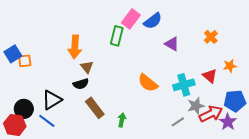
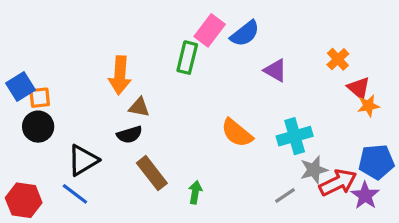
brown triangle: (87, 67) -> (139, 107), turned -40
red triangle: (210, 76) -> (359, 88), moved
black circle: (24, 109) -> (38, 127), moved

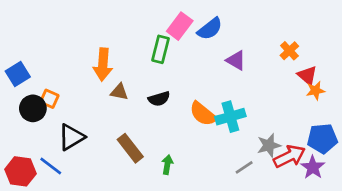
orange square: (40, 98) -> (49, 99), moved, turned 30
black semicircle: (129, 135) -> (159, 99), moved
cyan cross: (295, 136) -> (230, 117), moved
blue line: (75, 194) -> (51, 166), moved

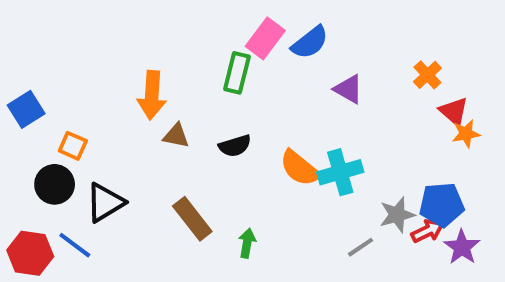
black circle: (33, 108) -> (55, 184), moved
blue pentagon: (322, 139) -> (442, 205), moved
red arrow: (289, 156) -> (427, 231), size x0.7

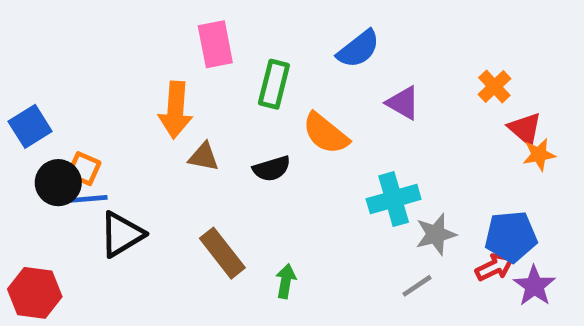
pink rectangle: (265, 38) -> (215, 44), moved, turned -48
orange semicircle: (300, 168) -> (326, 133), moved
black circle: (55, 184) -> (58, 183), moved
gray star: (397, 215) -> (436, 234), moved
blue line: (75, 245) -> (86, 199), moved, turned -42

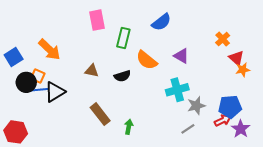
purple triangle: (403, 103) -> (181, 56), moved
orange arrow: (175, 110) -> (49, 50), moved, turned -50
black triangle: (122, 234) -> (55, 92), moved

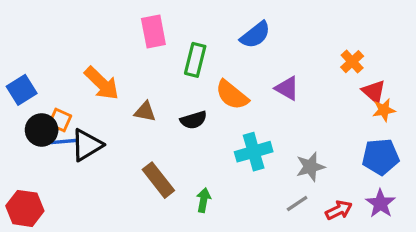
orange arrow: (49, 50) -> (102, 83), moved
cyan cross: (177, 90) -> (254, 152), moved
blue pentagon: (230, 107) -> (380, 157), moved
red arrow: (223, 120) -> (339, 210), moved

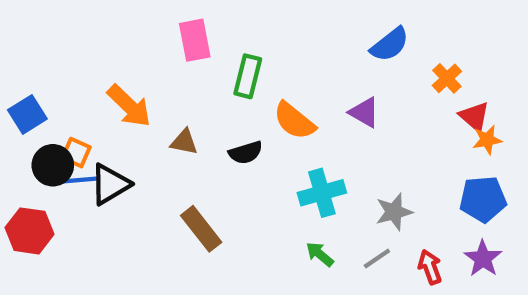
blue semicircle: (255, 35) -> (390, 44), moved
green arrow: (204, 200) -> (320, 254), moved, turned -60
red hexagon: (25, 208) -> (29, 231), moved
red arrow: (339, 210) -> (430, 267), turned -84

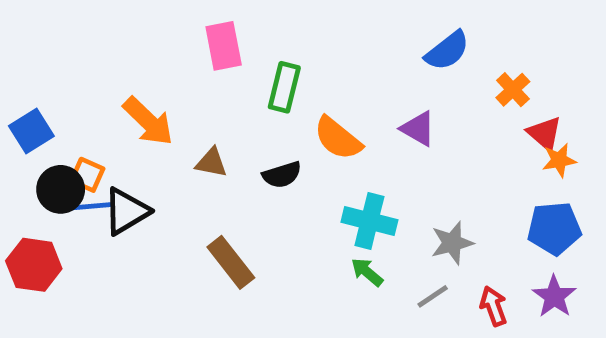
cyan cross: (322, 193) -> (369, 221), turned 30
green arrow: (320, 254) -> (367, 272), moved

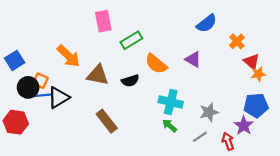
green rectangle: (284, 87) -> (131, 40), turned 45
brown triangle: (211, 163) -> (98, 75), size x1.5
purple star: (554, 296) -> (244, 126), moved

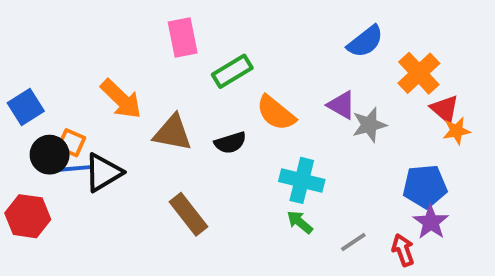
orange cross: (237, 41) -> (419, 73), size x1.5
blue pentagon: (256, 105) -> (425, 186), moved
gray star: (209, 112) -> (369, 125), moved

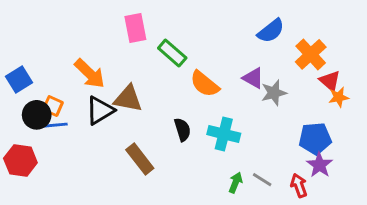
green rectangle: (232, 71) -> (172, 53), turned 72
black semicircle: (230, 143) -> (182, 130), moved, turned -90
black triangle: (103, 173) -> (100, 110), moved
green arrow: (300, 222) -> (236, 183), moved, turned 72
gray line: (353, 242) -> (262, 180), turned 66

